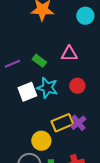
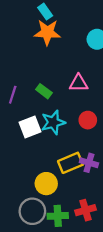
purple line: (12, 64) -> (13, 95), turned -49
cyan star: (47, 88) -> (53, 122), turned -30
purple cross: (78, 123) -> (89, 163), turned -35

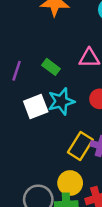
yellow rectangle: (70, 163) -> (80, 146), turned -35
yellow circle: (46, 184) -> (70, 183), moved

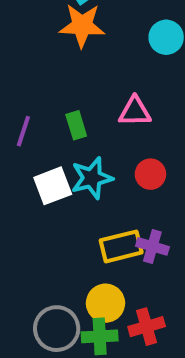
green rectangle: (51, 67) -> (76, 125), turned 36
yellow rectangle: (80, 146) -> (121, 246), turned 44

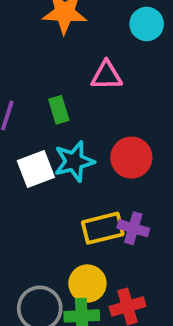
pink triangle: (135, 112) -> (107, 75), moved
red circle: (150, 174) -> (131, 158), size x1.4

